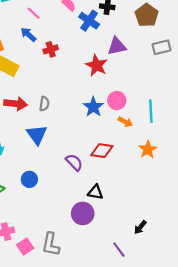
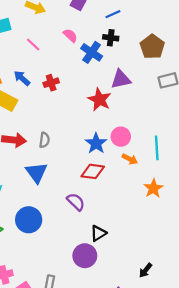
blue arrow: (28, 34) -> (22, 78), moved
red diamond: (102, 151) -> (93, 171), moved
blue circle: (29, 179) -> (29, 220), size x1.5
black triangle: (95, 192) -> (98, 233), turned -42

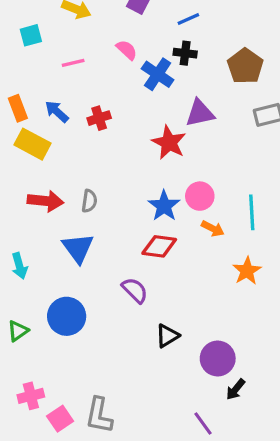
pink line: (33, 44) -> (73, 63), turned -56
purple circle: (85, 256) -> (218, 359), moved

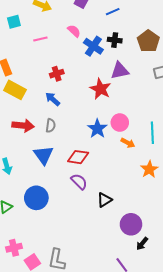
black cross: (185, 53) -> (115, 40), moved
blue arrow: (57, 112) -> (53, 99), moved
red diamond: (159, 246) -> (78, 157), moved
black triangle: (167, 336) -> (105, 200), moved

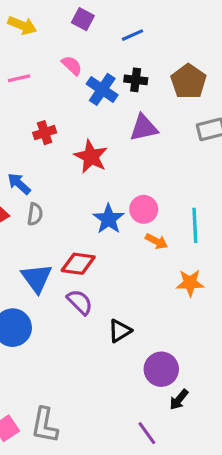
red star: (100, 89) -> (91, 157), moved
blue arrow: (53, 99) -> (19, 184), moved
blue triangle: (43, 155) -> (37, 278), moved
orange star: (149, 169) -> (190, 283), turned 30

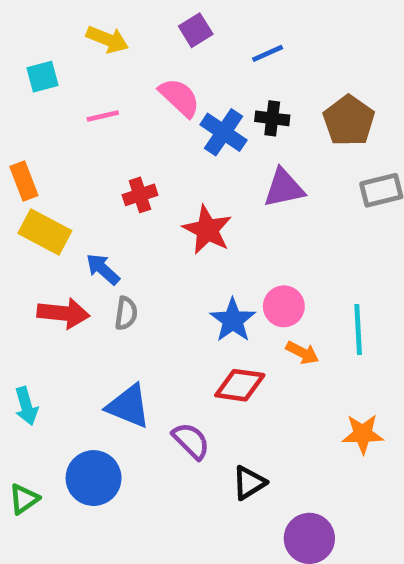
purple square: (83, 19) -> (196, 30), turned 30
pink semicircle: (72, 65) -> (179, 97), size x1.4
red diamond: (78, 264) -> (240, 385), moved
blue triangle: (37, 278) -> (128, 406), turned -32
orange star: (190, 283) -> (363, 434), moved

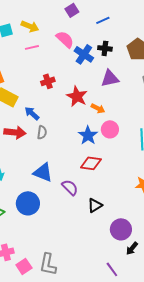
yellow arrow: (107, 39) -> (30, 26), moved
orange arrow: (302, 353) -> (98, 108), moved

